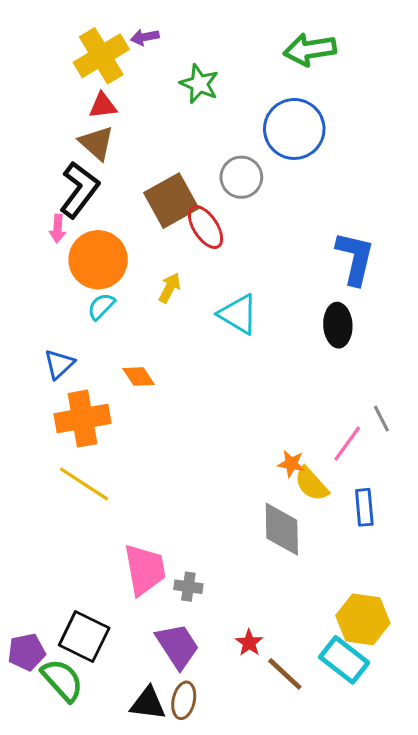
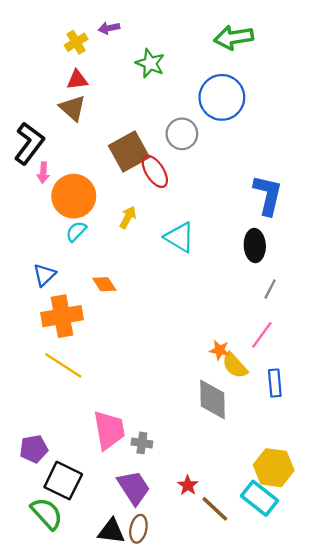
yellow cross: (101, 56) -> (76, 42), size x0.6
black L-shape: (79, 190) -> (29, 143), moved
gray line: (381, 419) -> (270, 289), moved, turned 54
purple pentagon: (26, 652) -> (34, 449), moved

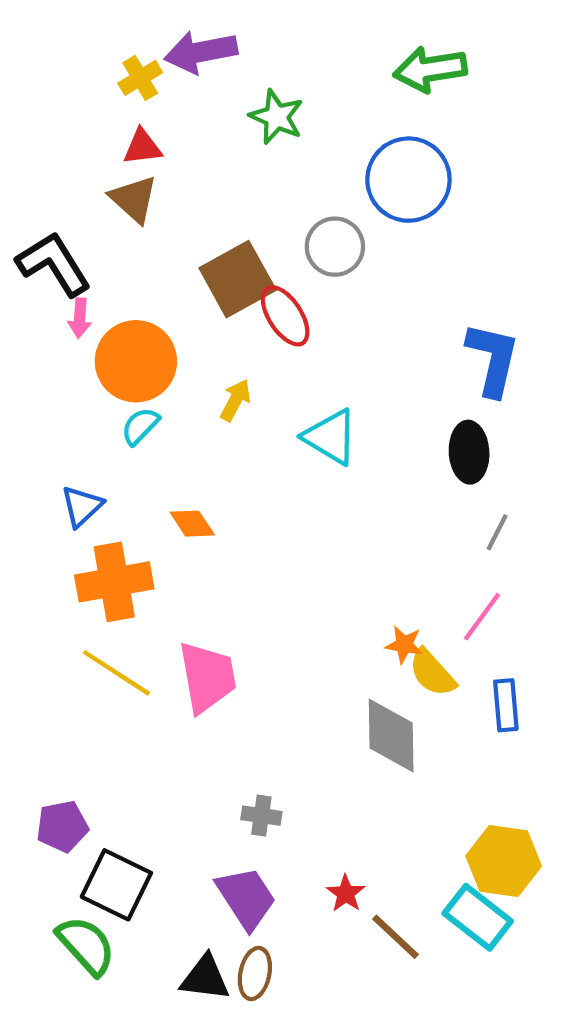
purple arrow: (109, 28) -> (201, 52), size x1.8
black L-shape: (29, 143) -> (54, 264), turned -69
pink trapezoid: (109, 430) -> (207, 677), moved

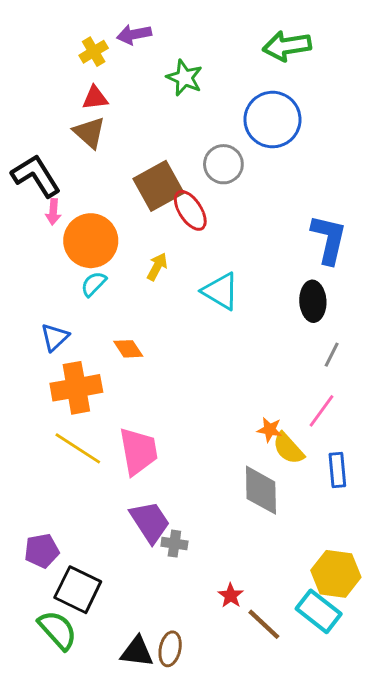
purple arrow: (201, 52) -> (134, 34), size x0.7
purple trapezoid: (246, 898) -> (150, 522), moved

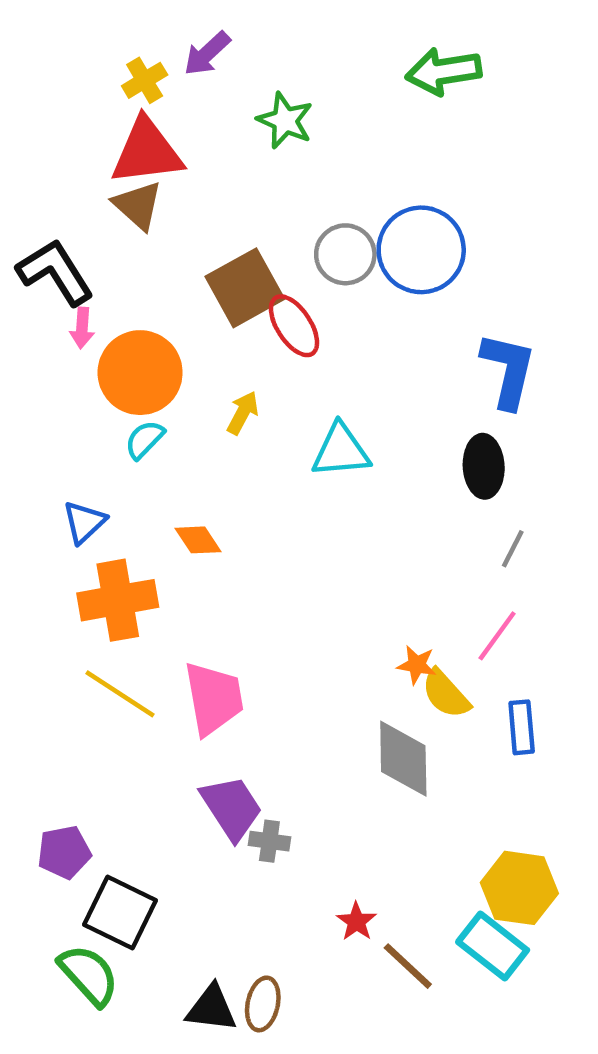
purple arrow: (134, 34) -> (207, 54), turned -32
red triangle: (95, 98) -> (147, 152), size x1.8
blue circle: (272, 120) -> (421, 250), moved
cyan triangle: (221, 291) -> (341, 451), turned -36

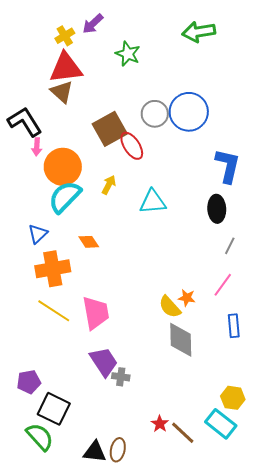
cyan semicircle: (145, 440) -> (65, 197), size x1.8
yellow semicircle: (446, 694) -> (170, 307), moved
yellow hexagon: (519, 888) -> (233, 398), size x0.7
red star: (356, 921) -> (160, 424), moved

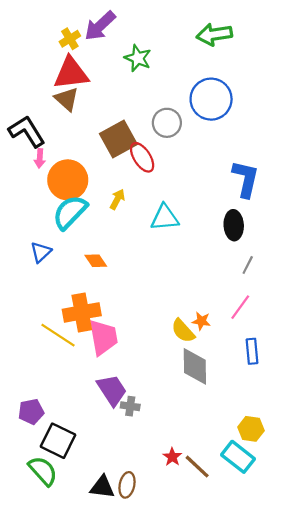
purple arrow: (93, 24) -> (100, 26), size x1.4
blue circle: (189, 112) -> (211, 99), moved
orange cross: (53, 269) -> (82, 312), moved

